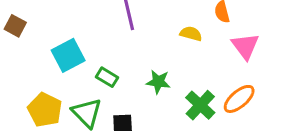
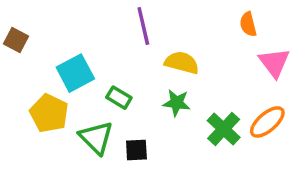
yellow semicircle: (191, 34) -> (182, 63), moved, size x1.4
yellow pentagon: (45, 110) -> (49, 113), moved

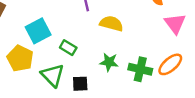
green star: (177, 103) -> (109, 62), moved
green cross: (224, 129) -> (140, 69), turned -30

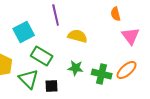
cyan square: (38, 31) -> (24, 32), moved
green rectangle: (68, 48) -> (42, 56), size x1.5

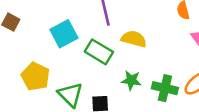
green rectangle: (42, 56) -> (99, 52), moved

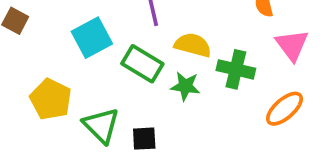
green star: (131, 80) -> (185, 86), moved
green cross: (165, 88) -> (236, 69), moved

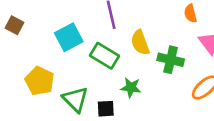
yellow semicircle: (193, 45) -> (140, 43), turned -125
green star: (185, 86) -> (131, 87), moved

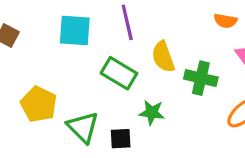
orange semicircle: (190, 13) -> (225, 21), turned -66
cyan square: (69, 37) -> (75, 31), moved, turned 32

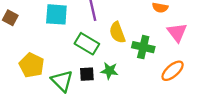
black square: (121, 139) -> (87, 74), moved

